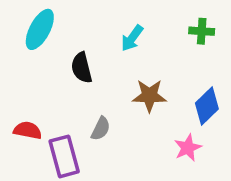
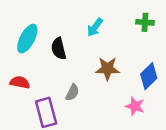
cyan ellipse: (40, 29) -> (27, 39), moved
red semicircle: (28, 130) -> (20, 82), moved
pink star: (188, 148) -> (135, 106), turned -30

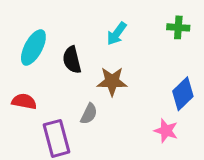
brown star: (107, 69) -> (112, 81), moved

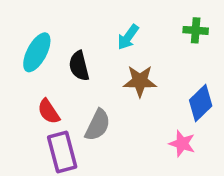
brown star: (112, 81) -> (140, 81), moved
red semicircle: (24, 101) -> (49, 111), moved, turned -135
gray semicircle: (89, 114) -> (98, 125), size x1.4

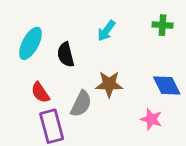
brown star: (140, 81) -> (109, 84), moved
blue diamond: (201, 103) -> (167, 86), turned -72

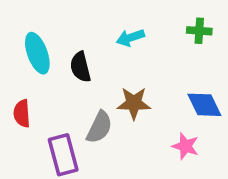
cyan arrow: (106, 31) -> (130, 38), turned 35
cyan ellipse: (30, 43) -> (37, 53), turned -48
red semicircle: (40, 93) -> (22, 113), moved, turned 30

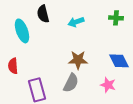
black semicircle: (80, 67) -> (43, 14), moved
gray semicircle: (99, 127) -> (71, 83), moved

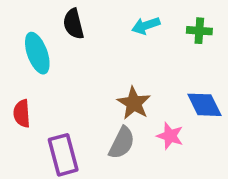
cyan arrow: (76, 22) -> (146, 26), moved
brown star: (78, 60) -> (134, 103), turned 30
pink star: (108, 85) -> (170, 136), moved

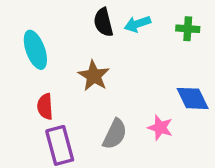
black semicircle: (73, 24) -> (103, 22), moved
brown star: (134, 103) -> (94, 76), moved
red semicircle: (22, 113) -> (45, 107), moved

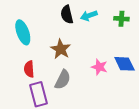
pink star: (160, 128) -> (99, 67), moved
gray semicircle: (115, 134) -> (63, 80), moved

